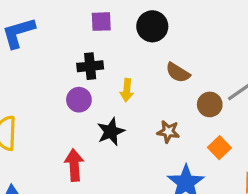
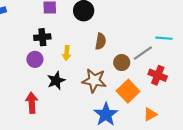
brown semicircle: (178, 73) -> (101, 41), turned -112
brown star: (168, 132) -> (94, 81), size x1.6
orange square: (219, 148) -> (128, 91), size x1.5

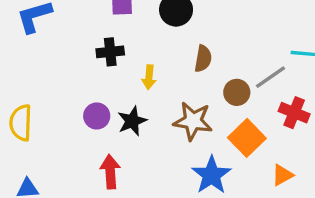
purple circle: (35, 59) -> (97, 116), moved
red arrow: (32, 103) -> (110, 172), moved

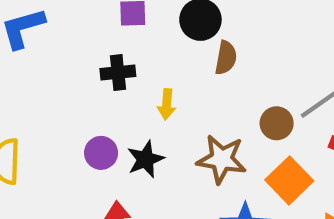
brown semicircle: (203, 59) -> (226, 58), moved

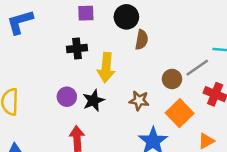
yellow arrow: (167, 104) -> (106, 68), size x1.6
brown star: (222, 159) -> (139, 100), size x0.7

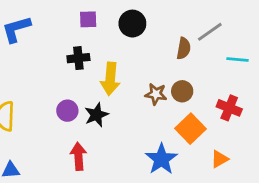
brown semicircle: (142, 40) -> (184, 48), moved
gray line: (197, 68) -> (210, 32), moved
brown star: (139, 100) -> (156, 94), moved

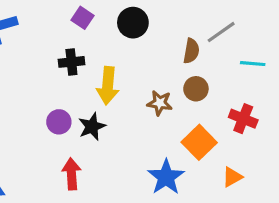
purple square: (88, 19) -> (83, 18), turned 36
brown circle: (182, 91) -> (196, 89), moved

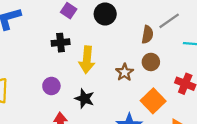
brown star: (160, 103) -> (125, 72), turned 30
black star: (92, 127) -> (85, 99), moved, turned -30

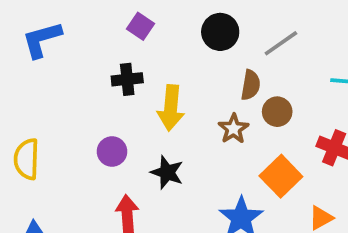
black circle: (105, 14) -> (220, 32), moved
gray line: (169, 21) -> (281, 43), moved
brown semicircle: (147, 35) -> (251, 85), moved

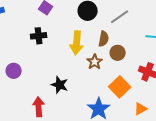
yellow arrow: (171, 108) -> (77, 43), moved
purple circle: (112, 152) -> (14, 71), moved

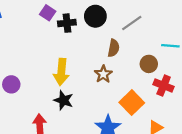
black cross: (39, 36) -> (67, 23), moved
yellow arrow: (77, 43) -> (61, 72), moved
brown circle: (118, 53) -> (149, 64), moved

